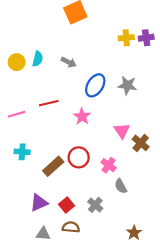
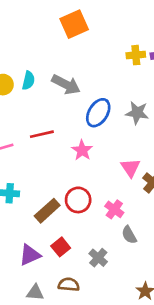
gray arrow: (69, 62) -> (66, 85), size x1.5
red square: (66, 205) -> (61, 247), moved

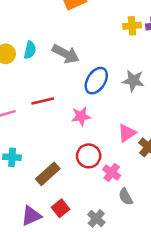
pink star: (82, 150) -> (81, 116), turned 30
pink triangle: (130, 168) -> (127, 133), turned 30
red circle: (78, 200) -> (89, 156), moved

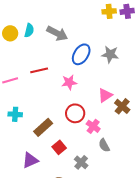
red square: (61, 208) -> (59, 147), moved

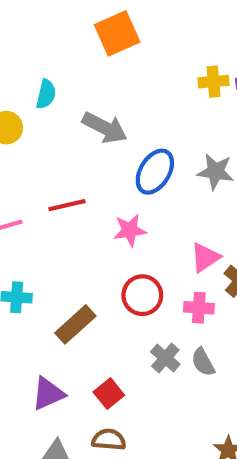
cyan semicircle: (29, 30) -> (46, 94), moved
pink cross: (93, 126) -> (199, 308), moved, turned -32
red square: (59, 147) -> (109, 394), moved
gray cross: (81, 162) -> (165, 358), moved

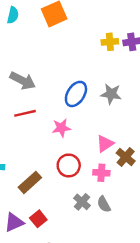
cyan semicircle: (46, 94) -> (13, 15), moved
gray arrow: (105, 128) -> (23, 81), moved
red square: (109, 394) -> (38, 219), moved

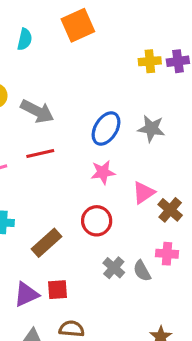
cyan semicircle: (13, 15) -> (25, 39), moved
pink star: (61, 128) -> (103, 172), moved
pink cross: (101, 173) -> (167, 254), moved
red square: (38, 219) -> (57, 290), turned 35

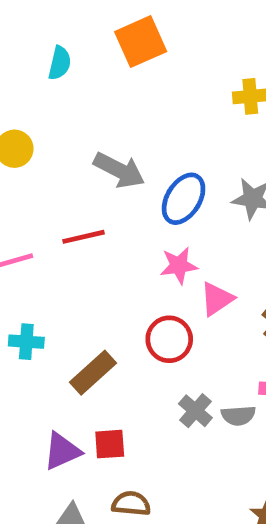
gray arrow: (37, 111) -> (119, 170), moved
pink triangle: (144, 193) -> (217, 299), moved
gray semicircle: (142, 271) -> (238, 415), turned -65

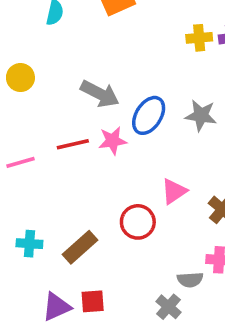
pink star: (179, 265) -> (112, 141), moved
cyan cross: (26, 342) -> (29, 244), moved
gray cross: (195, 411) -> (168, 307), moved

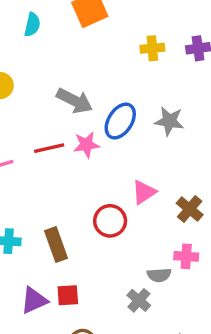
yellow cross: (199, 38) -> (152, 48), moved
brown rectangle: (80, 247) -> (56, 245), turned -68

